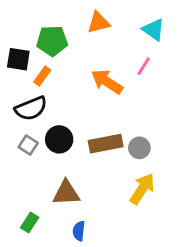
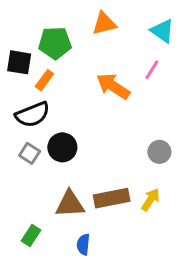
brown rectangle: (106, 144) -> (112, 198), moved
gray circle: (139, 148) -> (159, 152), moved
yellow arrow: (142, 189) -> (150, 200), size x0.7

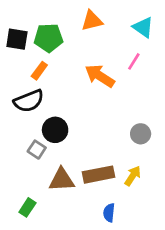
black square: (19, 62) -> (17, 39), moved
gray square: (30, 153) -> (37, 150), moved
blue semicircle: (83, 244) -> (109, 213), moved

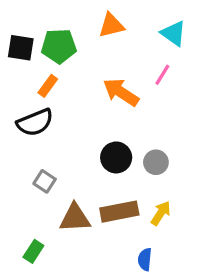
black circle: (55, 130) -> (116, 157), moved
gray circle: (141, 134) -> (156, 162), moved
blue semicircle: (109, 213) -> (145, 259), moved

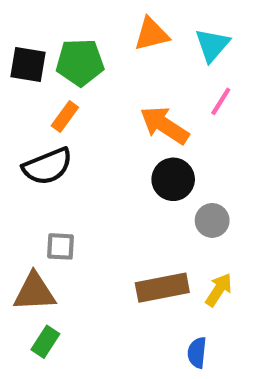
cyan triangle: (173, 33) -> (212, 45), moved, turned 36
black circle: (116, 157) -> (173, 179), moved
gray square: (45, 181) -> (61, 246), turned -30
brown triangle: (75, 218) -> (35, 292), moved

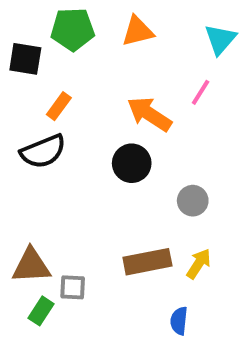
cyan triangle: (212, 45) -> (220, 39), moved
green pentagon: (80, 62) -> (73, 29), moved
black circle: (173, 179) -> (132, 163), moved
gray square: (61, 246) -> (73, 287), moved

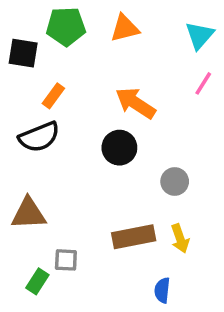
pink line: (201, 92) -> (203, 83), moved
yellow arrow: (199, 264) -> (180, 239), turned 128
brown triangle: (31, 266) -> (28, 214), moved

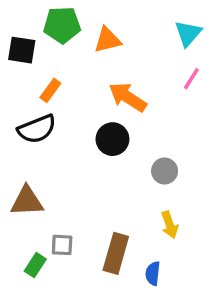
orange triangle: (125, 28) -> (107, 40), moved
brown rectangle: (134, 237) -> (116, 253), moved, turned -63

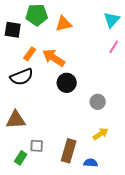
orange arrow: (128, 97) -> (54, 58), moved
yellow arrow: (170, 225) -> (101, 134), turned -105
blue semicircle: (153, 273) -> (91, 163), turned 88

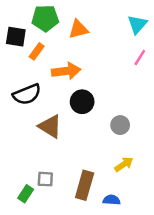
orange rectangle: (30, 54) -> (37, 51), moved
orange arrow: (54, 58) -> (66, 71), turned 140
brown triangle: (16, 120) -> (50, 126), moved, turned 35

